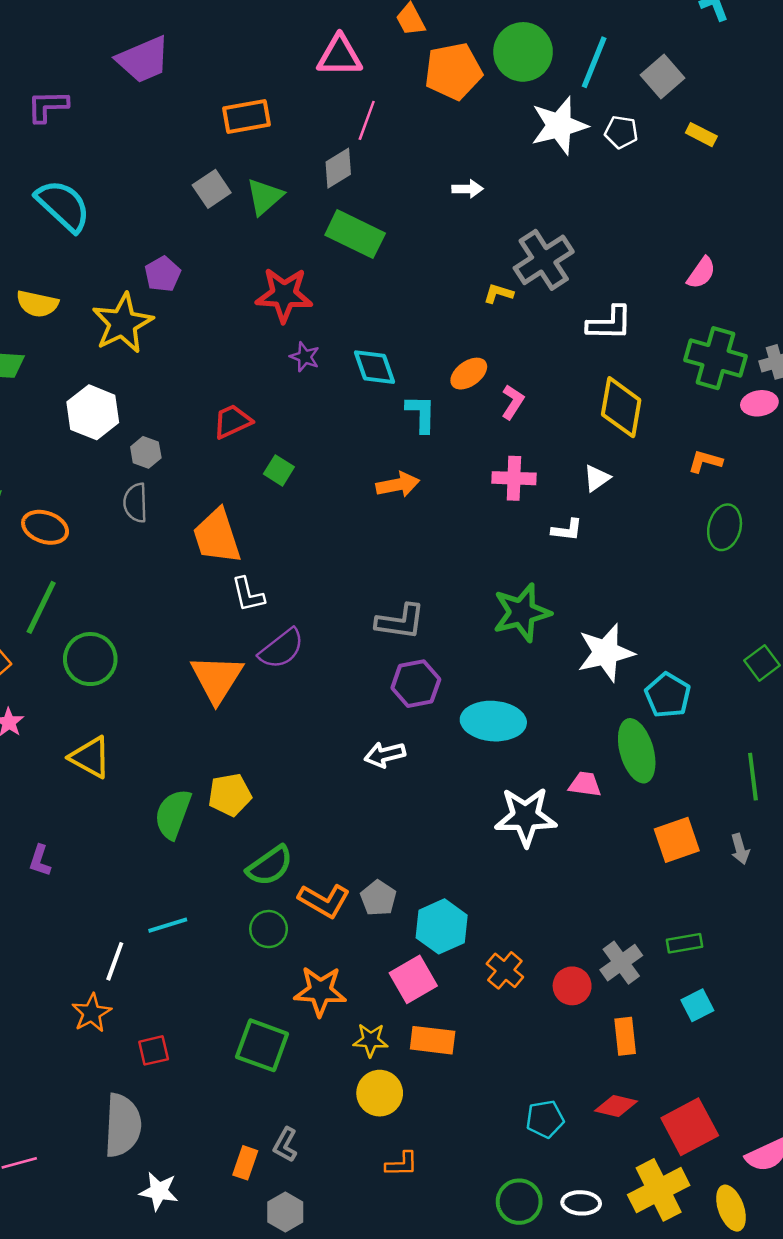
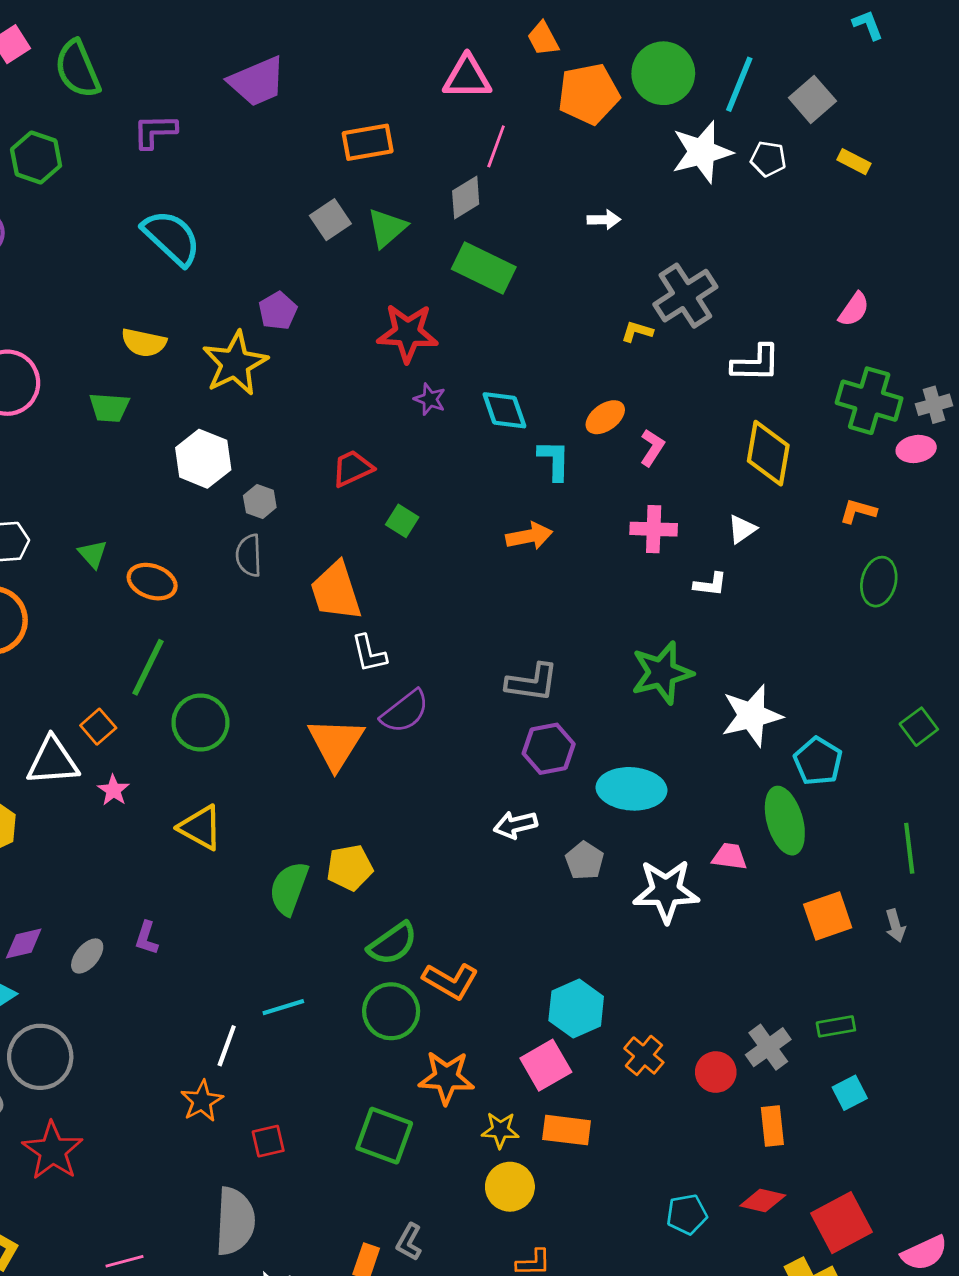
gray pentagon: (378, 898) -> (585, 861), moved
green circle: (269, 929) -> (391, 1011), size x1.4

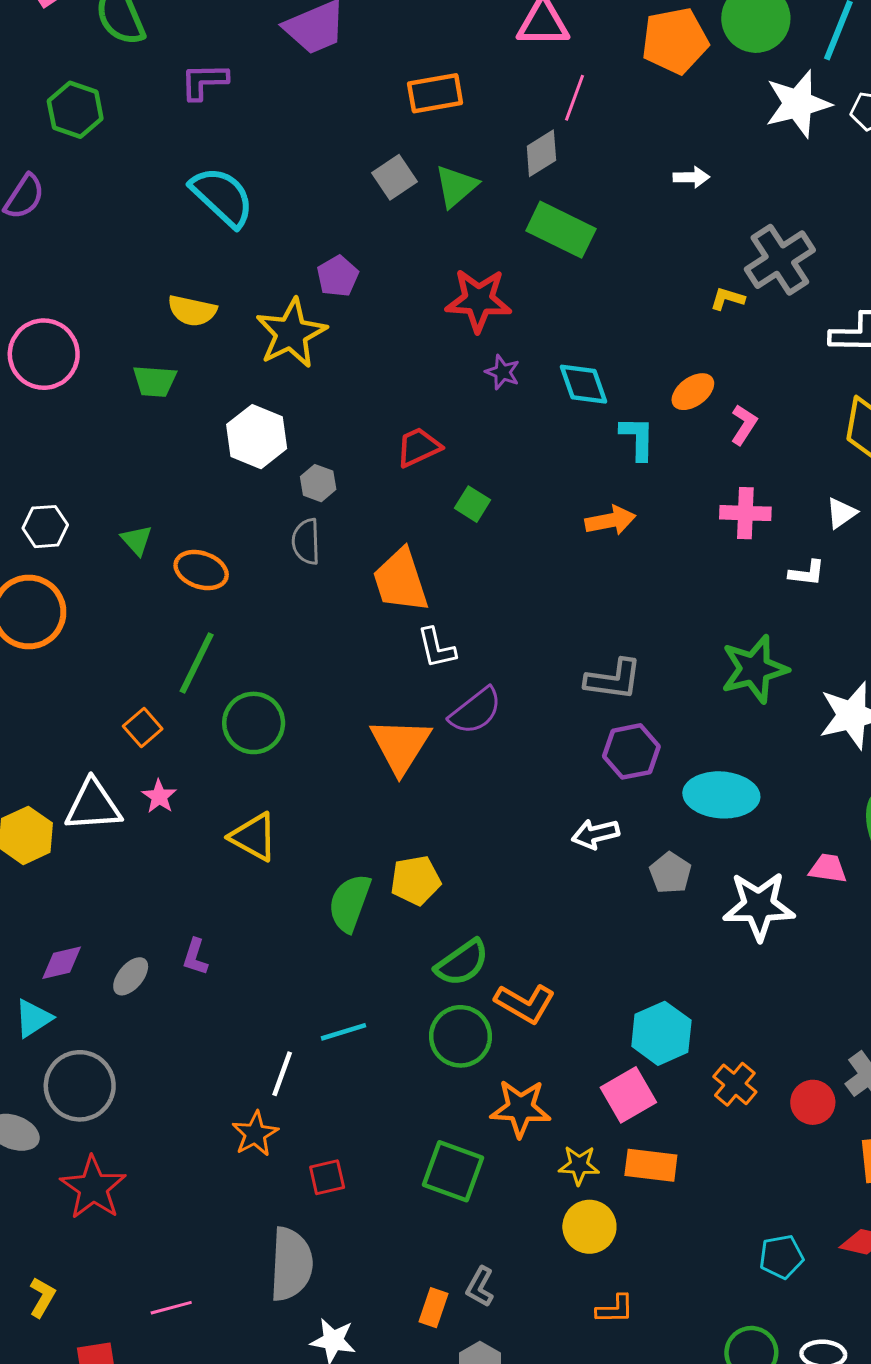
white triangle: (53, 761) -> (93, 805), moved

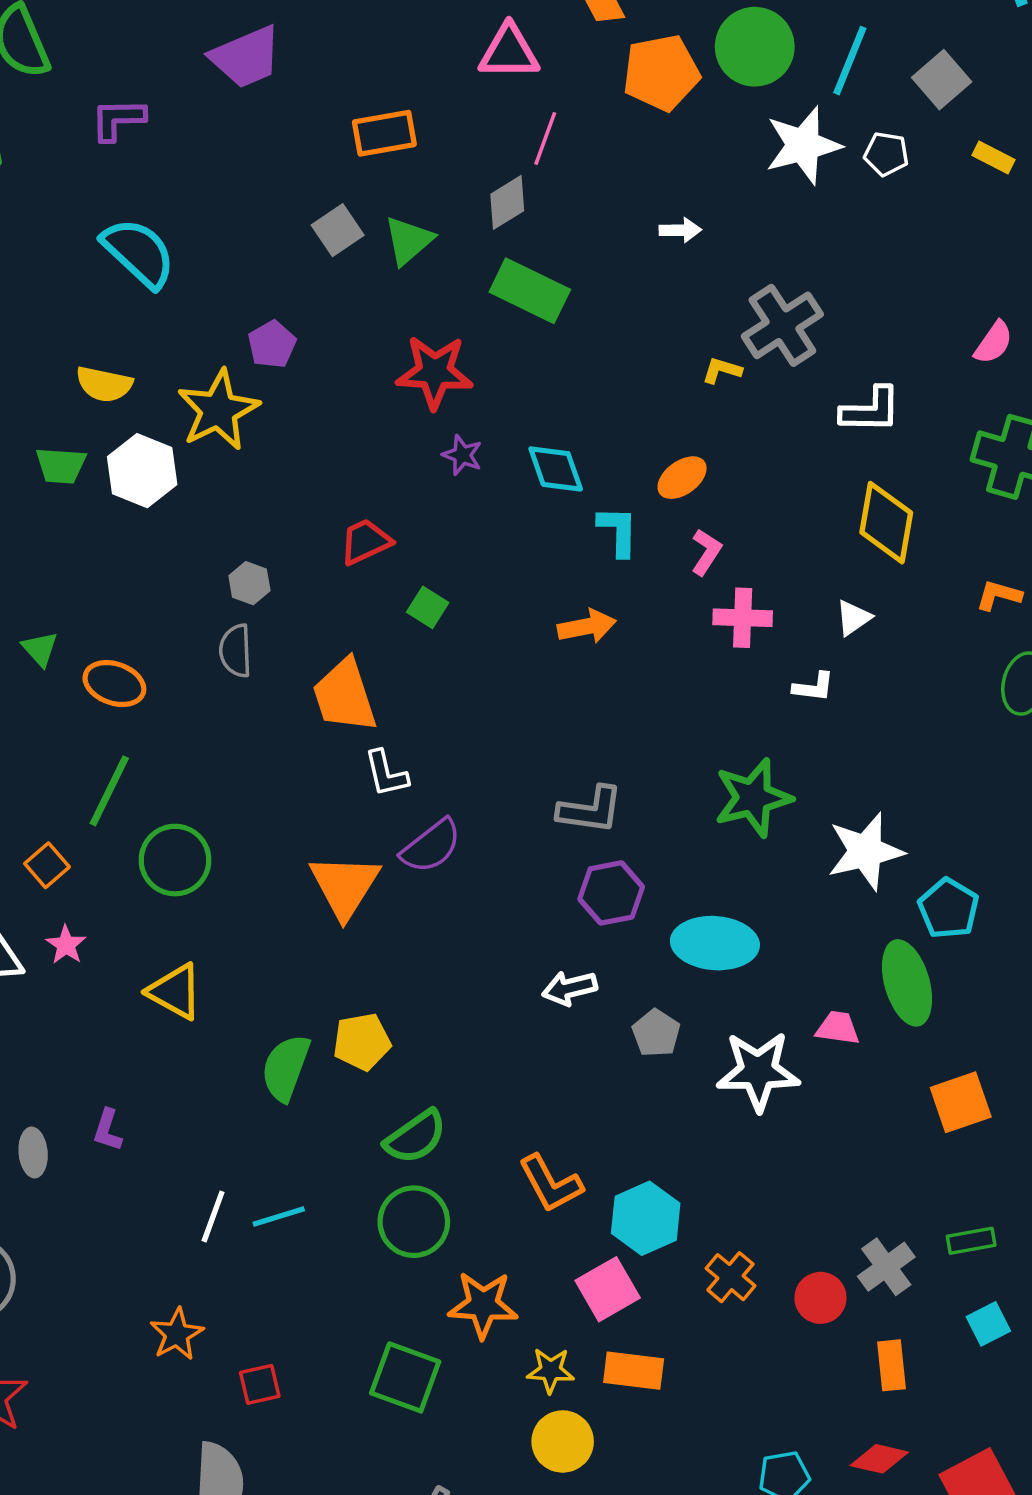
pink L-shape: (744, 425) -> (706, 552), moved
white hexagon: (257, 437) -> (142, 471), moved
gray ellipse: (131, 976) -> (33, 1152), turned -45
orange L-shape: (525, 1003) -> (551, 1184), moved, turned 32
white line: (282, 1074) -> (213, 1217), moved

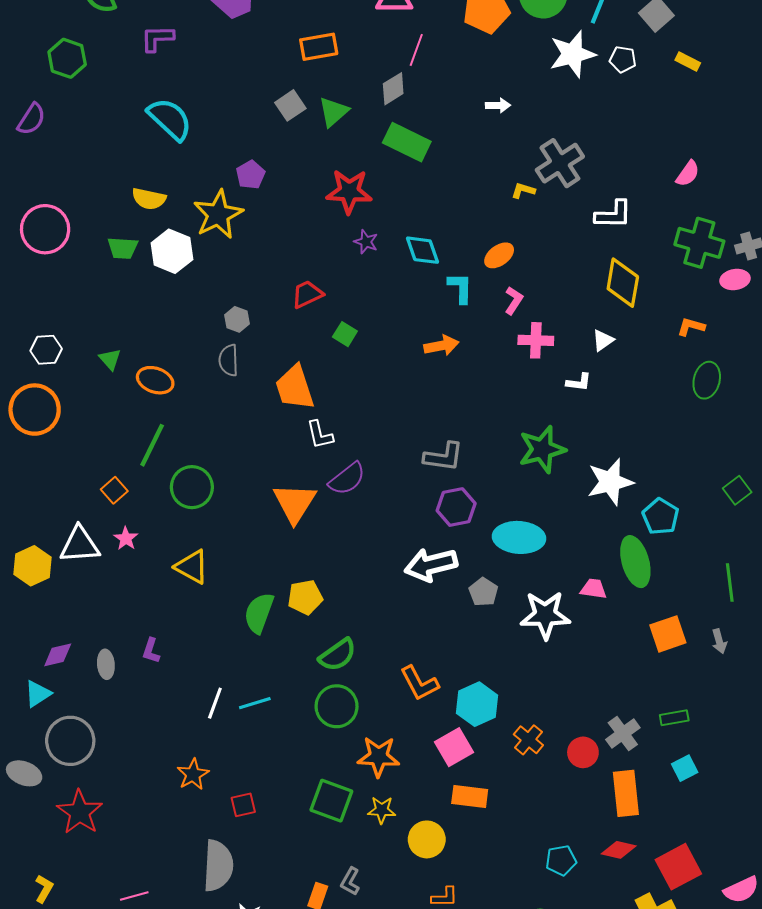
white arrow: (570, 988) -> (431, 565), size x1.6
orange rectangle: (891, 1365) -> (626, 793), size x1.5
yellow star: (551, 1371) -> (382, 810), moved

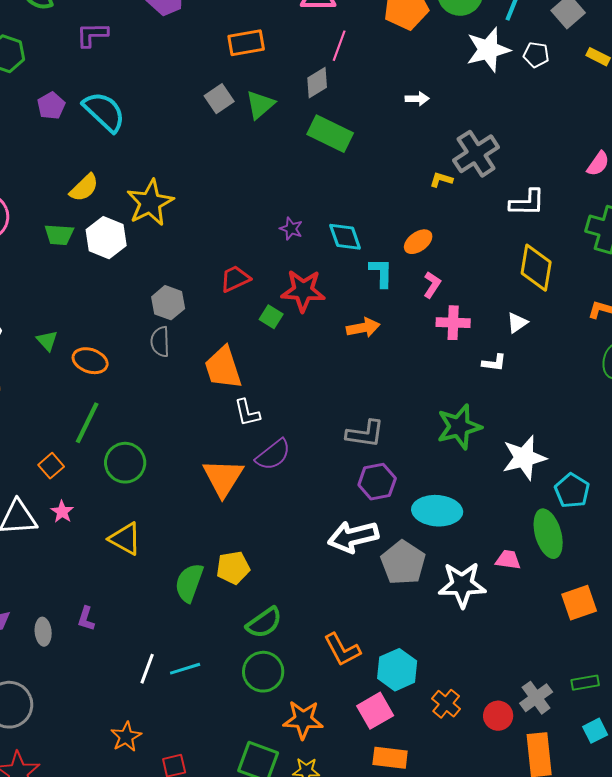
purple pentagon: (251, 175) -> (51, 106), moved
red star: (349, 191) -> (303, 291), moved
yellow semicircle: (149, 199) -> (84, 188), turned -56
gray hexagon: (237, 319) -> (168, 303), size x1.4
gray pentagon: (483, 592) -> (403, 563), size x1.6

